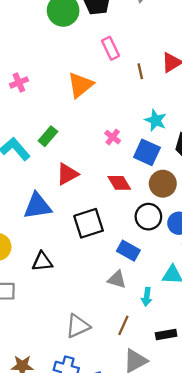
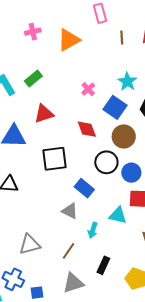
pink cross: (19, 82) -> (33, 32), moved
black rectangle: (166, 335) -> (103, 265), turned -66

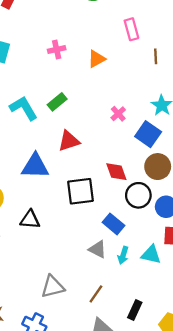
orange triangle: (69, 40) -> (97, 59), size x0.7
red diamond: (87, 129) -> (116, 172), moved
cyan arrow: (93, 230) -> (123, 255), moved

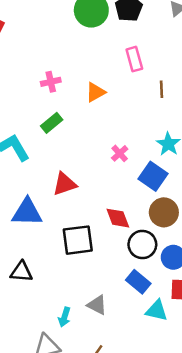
green rectangle: (57, 102) -> (52, 123), moved
blue rectangle: (114, 224) -> (138, 282), moved
cyan arrow: (123, 255) -> (64, 317), moved

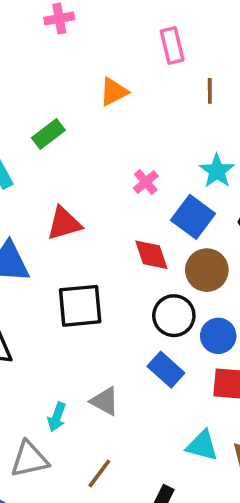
pink cross: (51, 82) -> (59, 19), moved
red diamond: (118, 218) -> (151, 255), moved
cyan triangle: (157, 311) -> (202, 446), moved

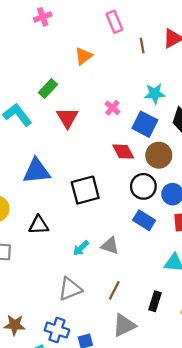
cyan star: (217, 171) -> (155, 94), turned -30
red triangle: (64, 223) -> (67, 118), moved, turned -35
cyan arrow: (57, 417) -> (81, 248), moved, turned 36

